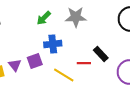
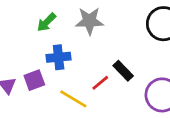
red line: (84, 63) -> (100, 83), turned -40

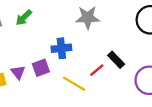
green arrow: (46, 22) -> (24, 18), moved

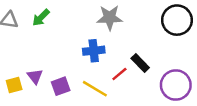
blue cross: (61, 48) -> (94, 51), moved
purple square: (41, 68) -> (61, 86), moved

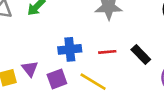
blue cross: (94, 51) -> (70, 49), moved
red line: (119, 74) -> (107, 52), moved, turned 35

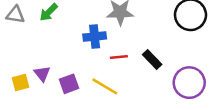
blue cross: (70, 49) -> (95, 37), moved

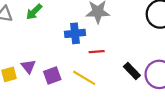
black rectangle: (152, 60) -> (132, 71), moved

